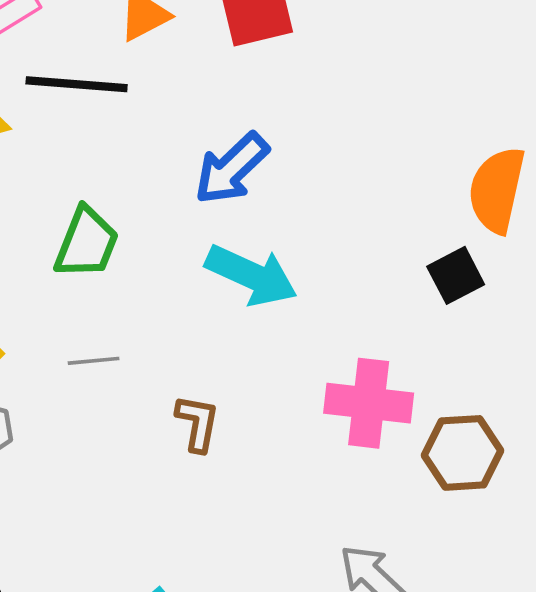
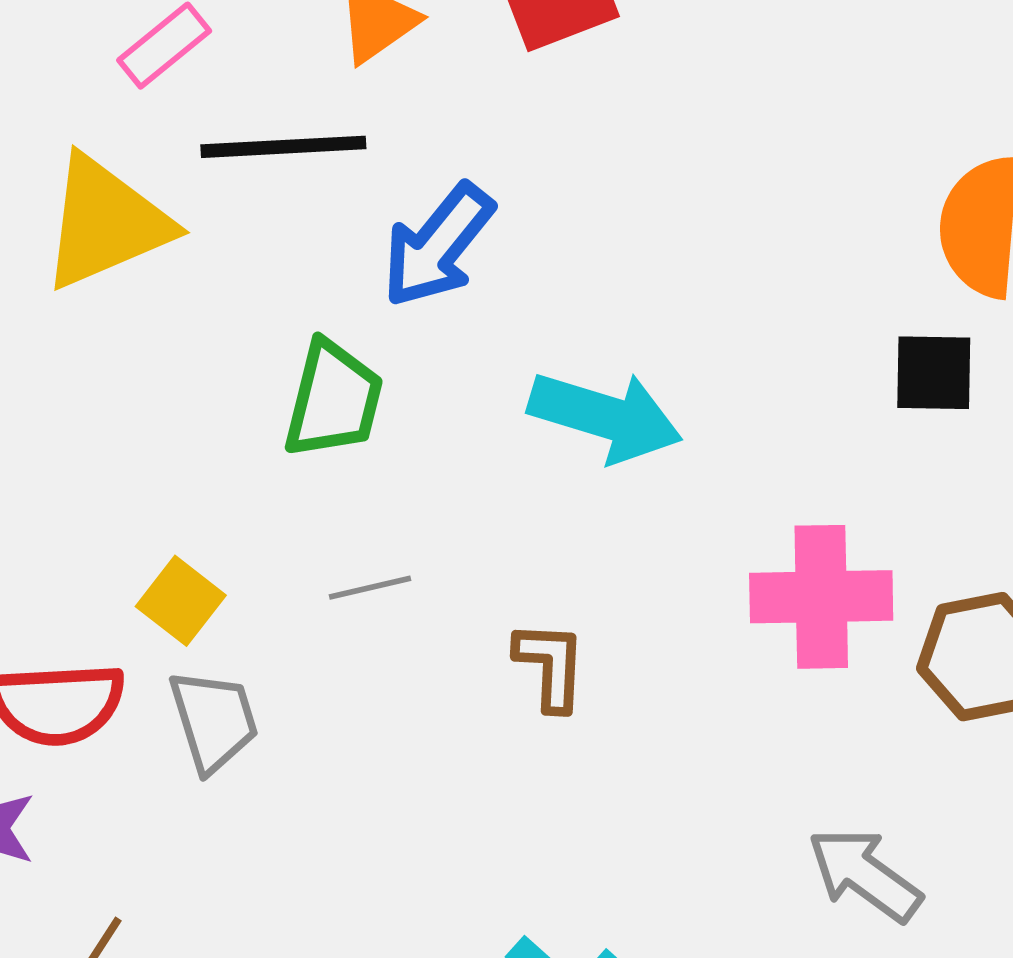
blue arrow: (232, 169) -> (438, 245), moved
black square: (456, 275) -> (934, 373), turned 36

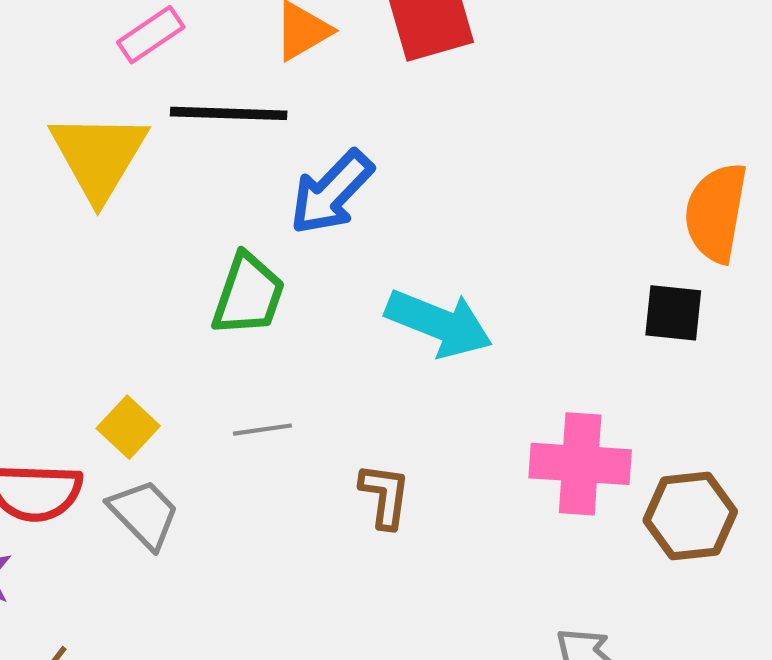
yellow triangle: (106, 223) -> (99, 156), turned -41
gray trapezoid: (214, 721) -> (144, 514), turned -32

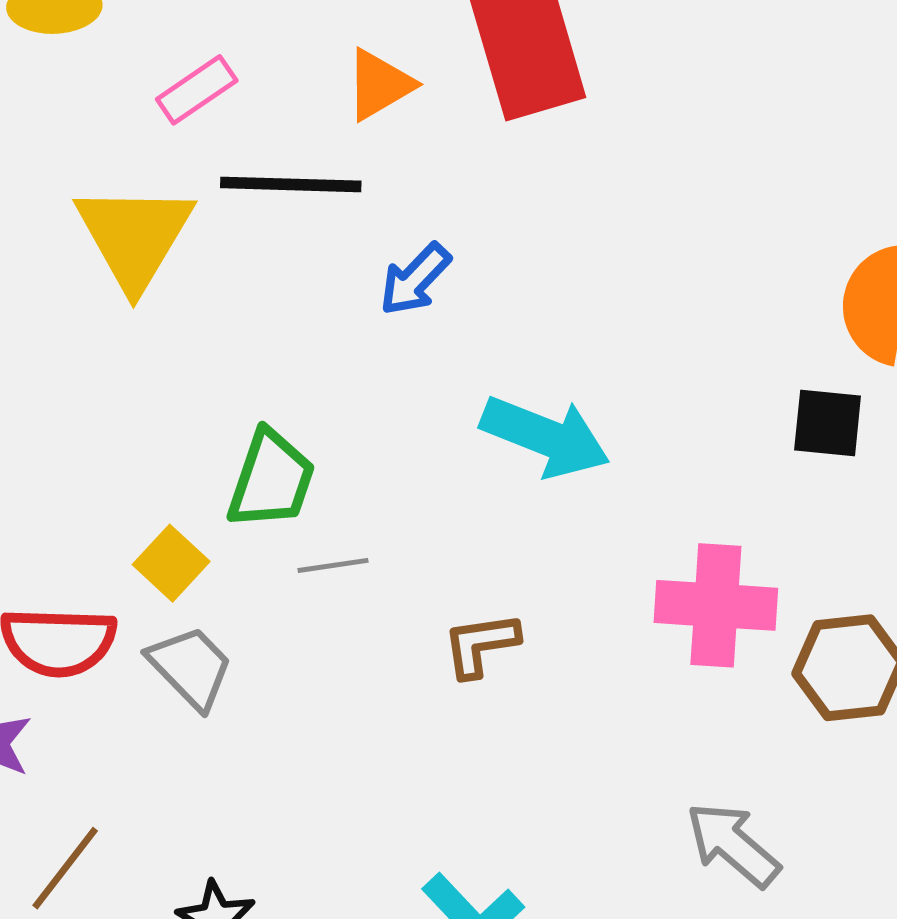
blue arrow: (331, 192) -> (415, 279), size x0.7
green trapezoid: (248, 295) -> (271, 480), moved
brown L-shape: (385, 496) -> (481, 645), turned -106

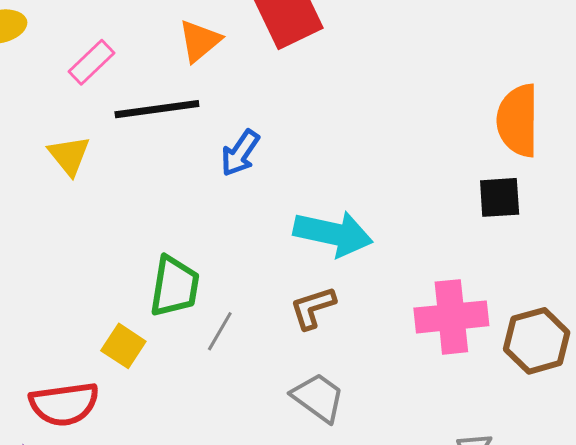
yellow triangle: (134, 236) -> (69, 155), size x0.6
gray line: (333, 565) -> (220, 331), turned -42
brown L-shape: (481, 645) -> (313, 308), moved
gray trapezoid: (191, 667) -> (318, 398), moved

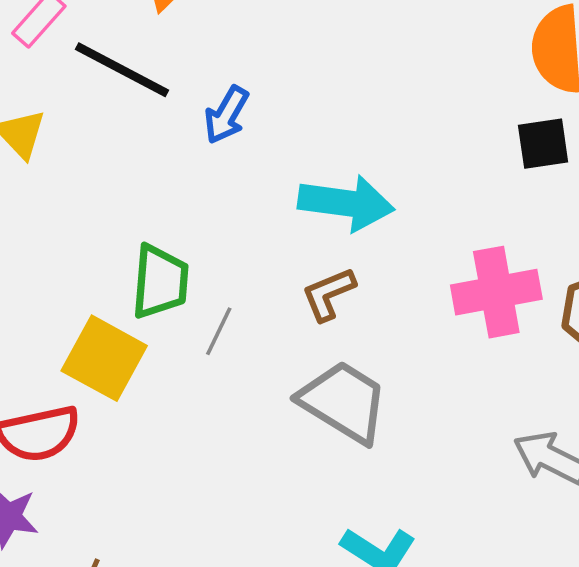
black line: (157, 109) -> (122, 70), turned 40
yellow square: (123, 346) -> (104, 358), size x1.6
gray trapezoid: (318, 398) -> (344, 402), size x1.4

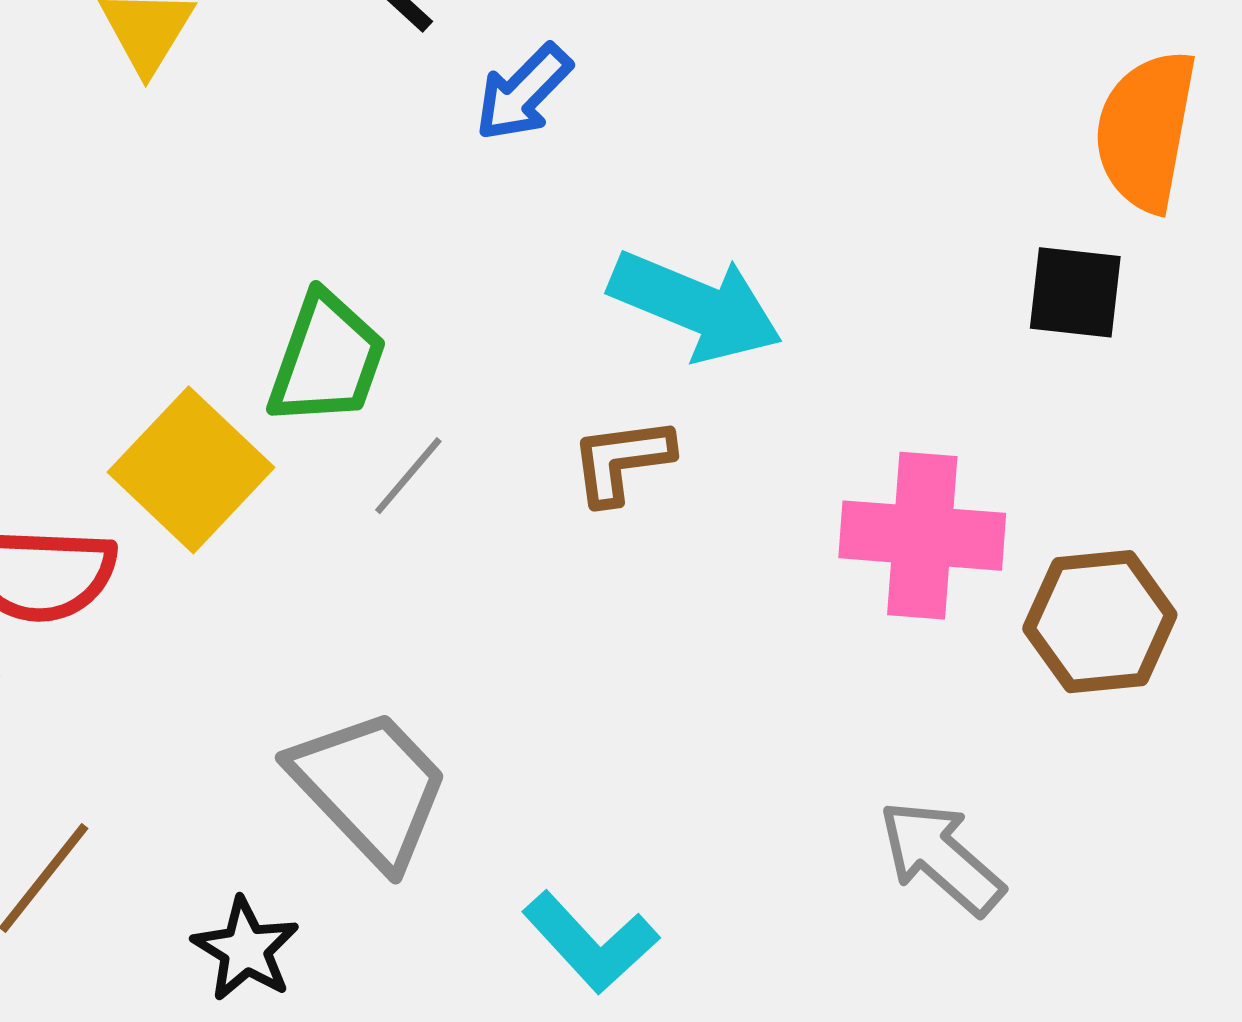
gray trapezoid: (344, 402) -> (370, 788), moved

